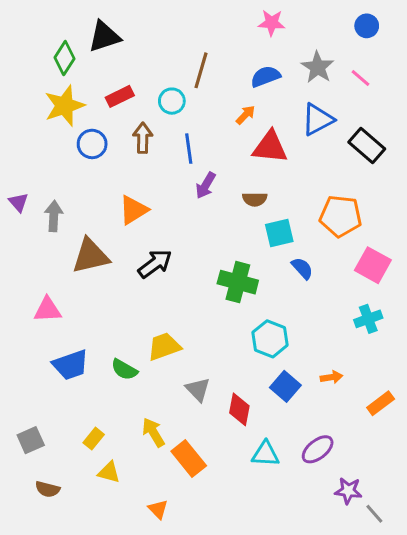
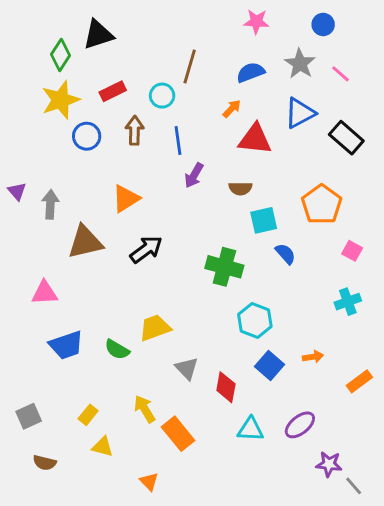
blue circle: (367, 26) -> (323, 24), moved
orange pentagon: (341, 216) -> (322, 204), turned 30
pink square: (373, 265) -> (352, 251), size x0.6

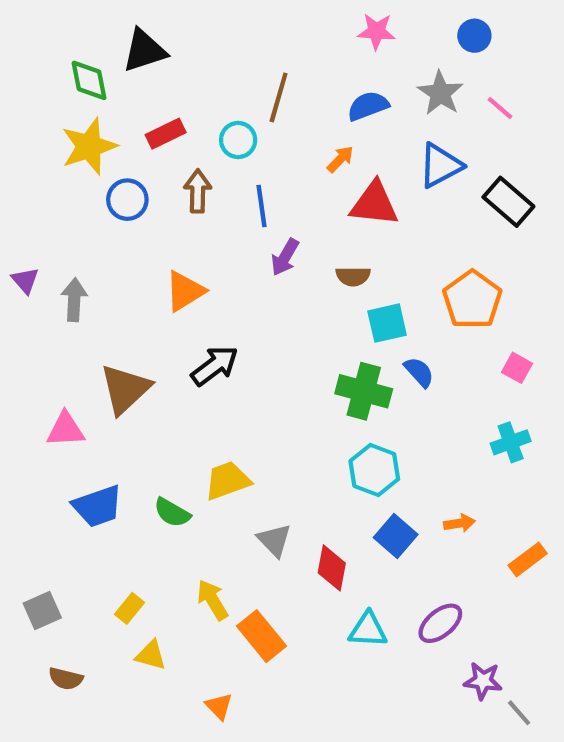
green diamond: (61, 55) -> (89, 80), turned -44
brown triangle: (85, 242) -> (125, 389), moved, turned -30
green cross: (224, 267) -> (364, 391), moved

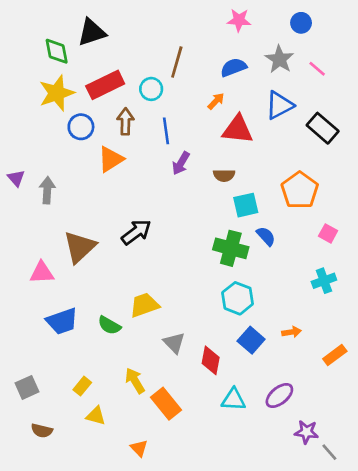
red rectangle: (166, 134) -> (105, 85), size x1.5
orange triangle: (185, 291) -> (111, 159), moved

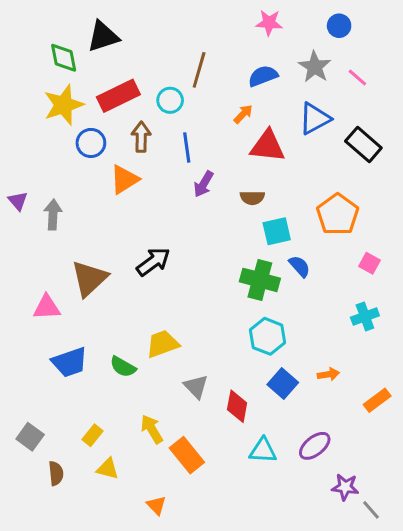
gray square: (27, 387) -> (30, 437), turned -30
brown semicircle: (42, 431) -> (56, 473), moved, turned -110

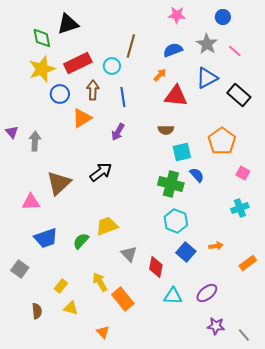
purple arrow: (204, 184) -> (118, 132), moved
green semicircle: (123, 367) -> (81, 241), turned 102
gray square: (30, 437) -> (20, 269), moved
purple star: (345, 487) -> (216, 326), moved

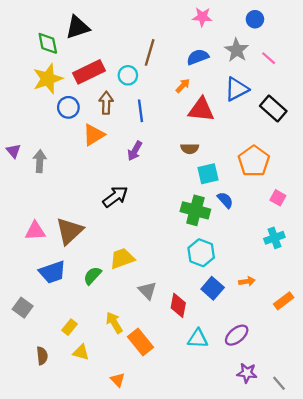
brown triangle: (59, 183) -> (70, 231), moved

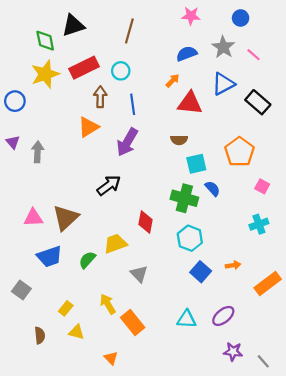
brown line: (150, 52) -> (129, 31), moved
blue circle: (68, 107) -> (15, 101), moved
purple arrow: (135, 151) -> (127, 142), size x1.5
orange rectangle: (284, 301) -> (268, 284), size x1.4
red diamond: (178, 305) -> (146, 222), moved

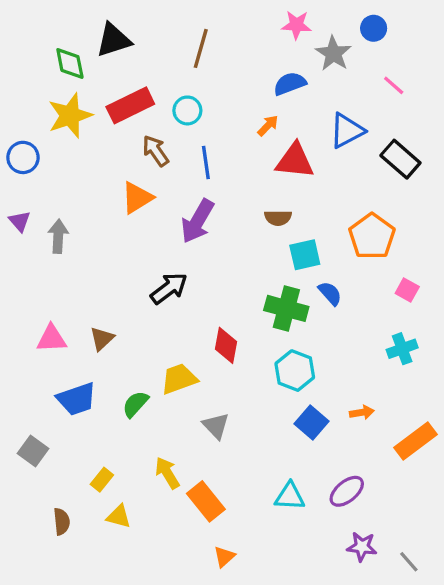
gray star: (223, 47) -> (333, 53), moved
brown arrow: (100, 97) -> (156, 151), turned -36
brown triangle: (66, 218) -> (102, 339), size x0.6
orange triangle: (111, 358) -> (224, 557), moved, turned 32

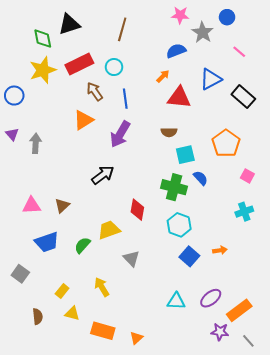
orange rectangle: (416, 441) -> (239, 310), moved
orange rectangle: (206, 501) -> (103, 331), moved, turned -35

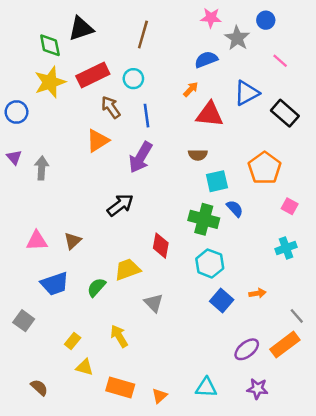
cyan triangle: (176, 301) -> (206, 387), moved
orange rectangle: (239, 310) -> (285, 345), moved
brown semicircle: (38, 316) -> (39, 387), moved, turned -42
gray line: (248, 341) -> (297, 316), moved

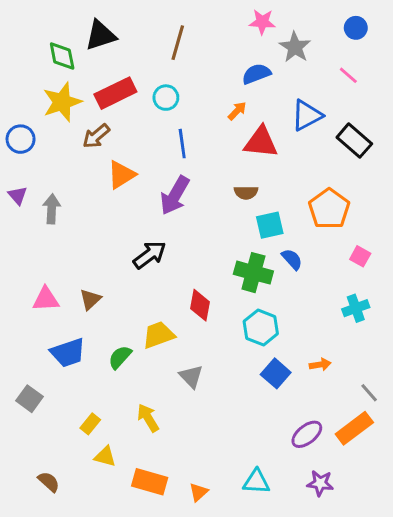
blue circle: (266, 20) -> (356, 28), moved
brown arrow: (111, 107) -> (96, 136), moved, turned -95

